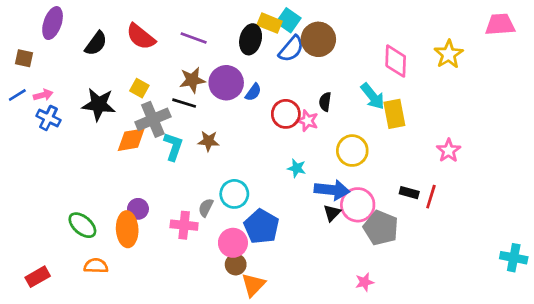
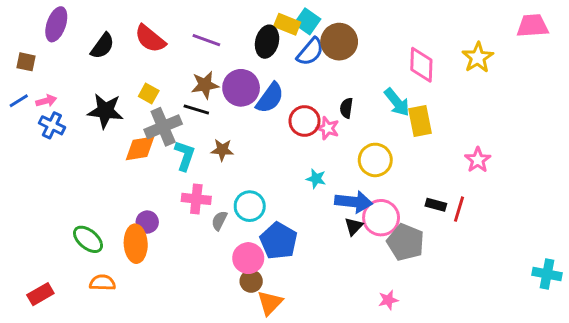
blue semicircle: (253, 92) -> (270, 98), size x1.6
pink cross: (184, 225) -> (196, 199), moved

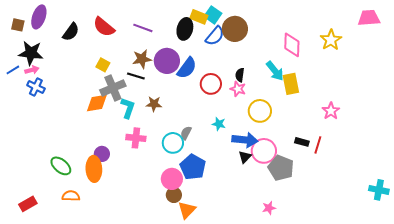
brown square: (26, 62) -> (18, 25), moved
black star: (105, 111) -> (31, 53), moved
pink star: (328, 128) -> (238, 89), moved
gray semicircle: (219, 221) -> (186, 133), moved

